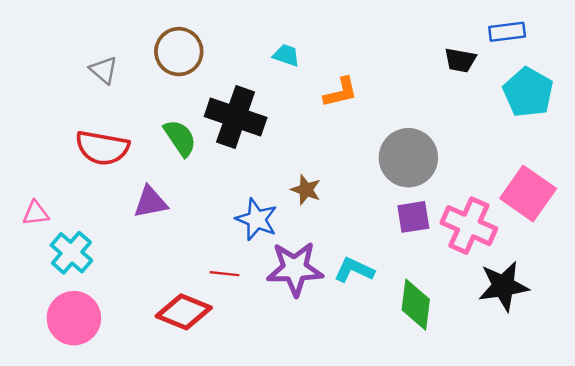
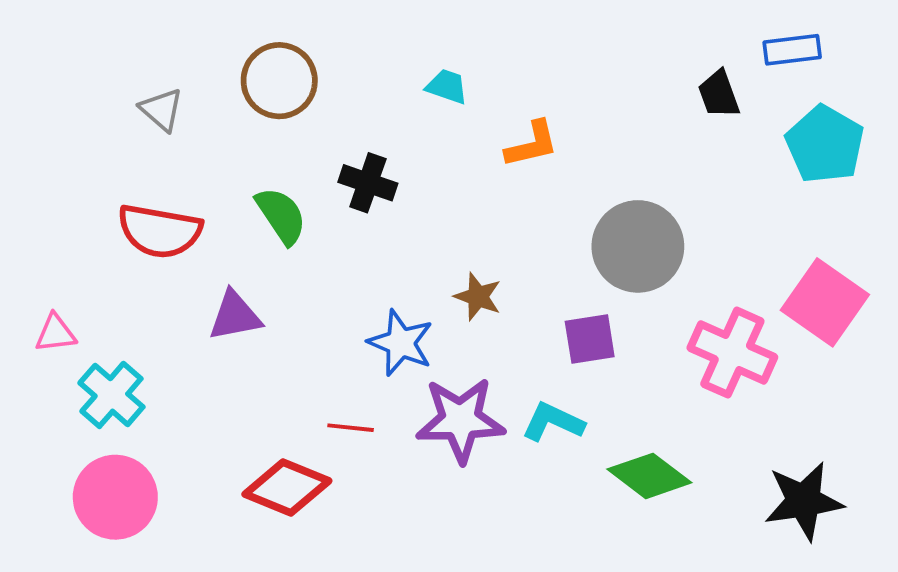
black trapezoid: (460, 60) -> (719, 94), turned 60
black cross: (236, 117) -> (368, 183), size x0.6
purple square: (413, 217) -> (590, 339), moved
black star: (503, 286) -> (804, 501), moved
green diamond: (416, 305) -> (649, 476), turned -60

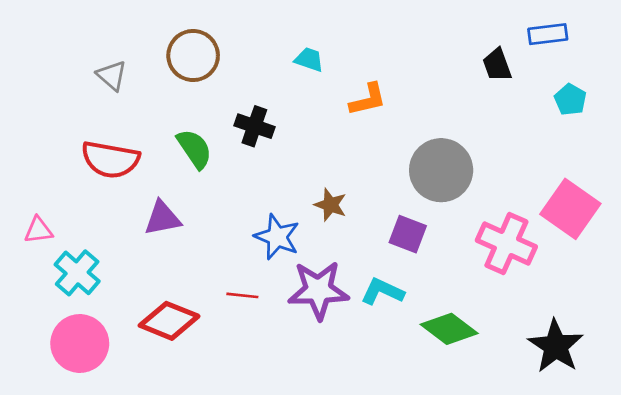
cyan pentagon: (825, 144) -> (570, 100), size x0.6
purple square: (590, 339) -> (408, 234), turned 30
red diamond: (287, 488) -> (169, 321), moved
black star: (804, 501) -> (556, 346), turned -30

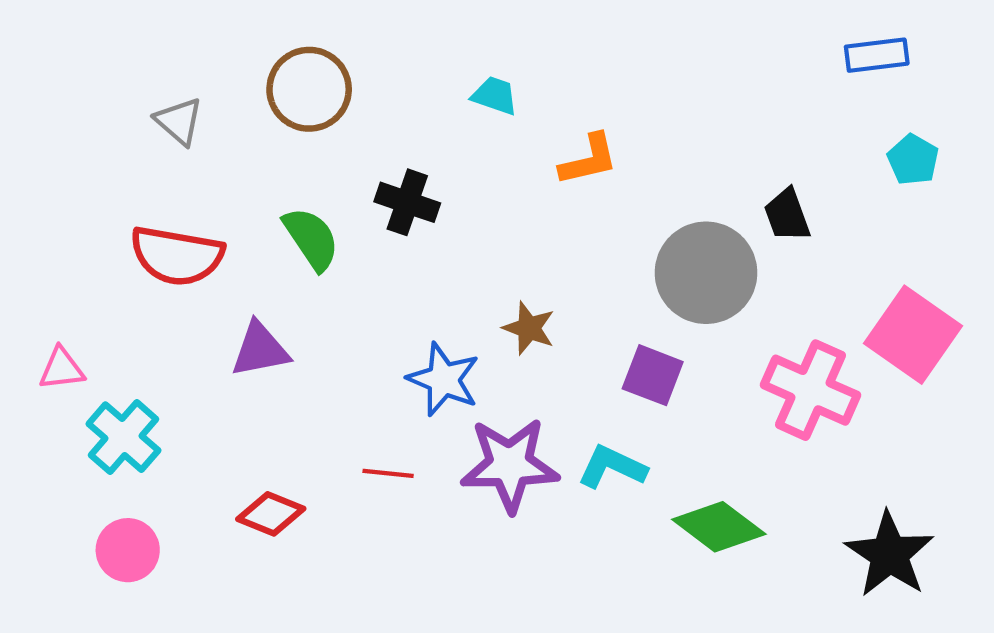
black trapezoid: (497, 65) -> (787, 215), moved
red diamond: (169, 321) -> (271, 514), size x0.7
pink circle: (80, 343) -> (128, 550), size x0.7

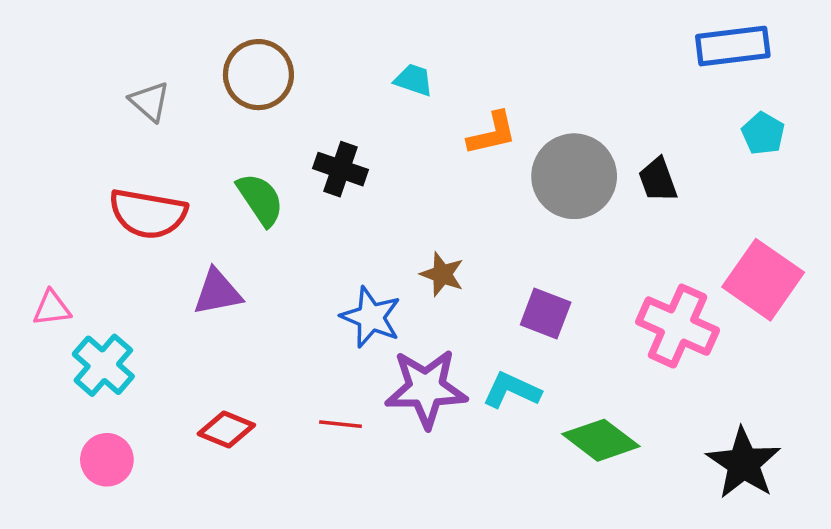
blue rectangle: (877, 55) -> (733, 46), size x1.4
gray circle: (706, 273) -> (574, 176), moved
red line: (388, 473) -> (340, 424), moved

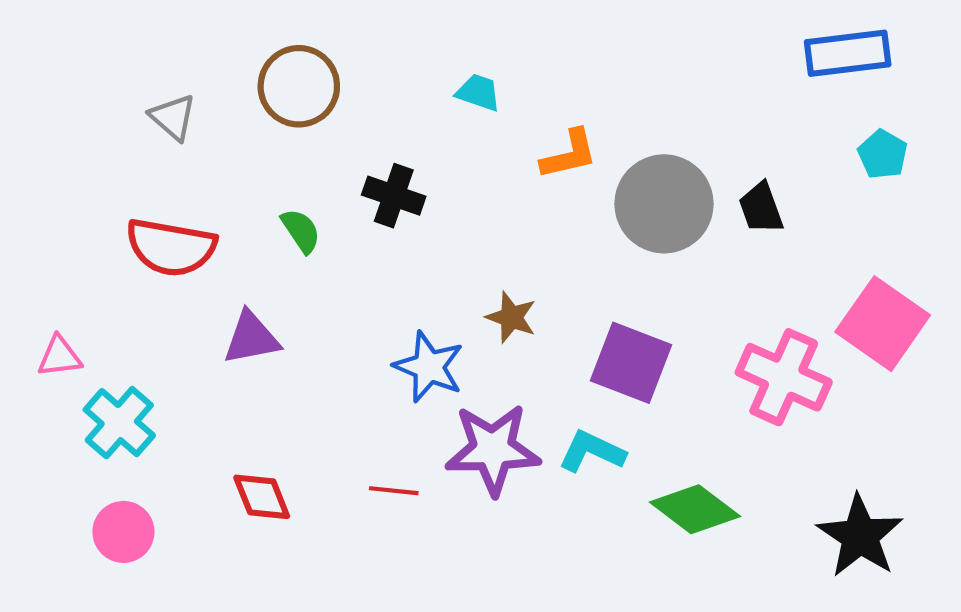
green semicircle: (260, 199) -> (301, 231), size x0.7
purple square: (546, 314) -> (631, 363), size x1.4
red diamond: (226, 429) -> (262, 497), turned 46

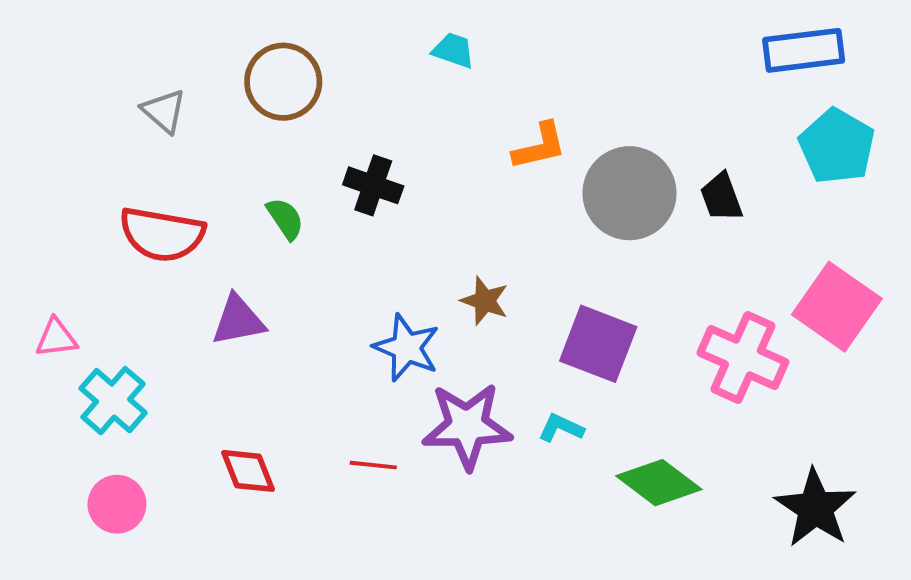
cyan trapezoid: (478, 92) -> (453, 50), moved
cyan pentagon: (883, 154) -> (837, 146), size x1.6
cyan L-shape: (592, 451) -> (561, 428), size x0.7

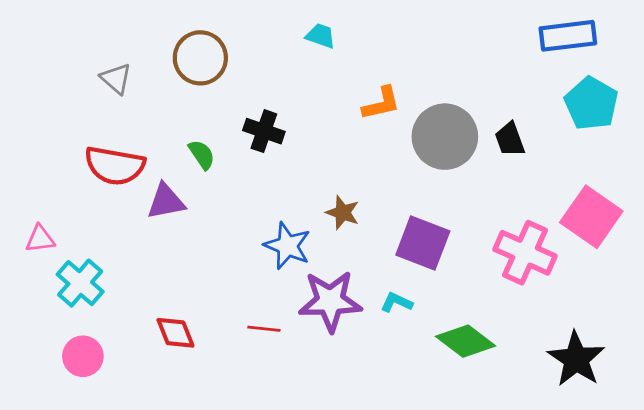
purple triangle: (238, 320) -> (166, 202), moved

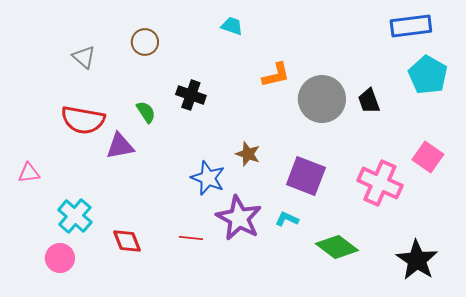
brown circle: (200, 58) -> (145, 42), size x0.7
pink square: (591, 217) -> (428, 157), size x0.7
cyan cross: (80, 283) -> (75, 216), moved
purple star: (330, 301) -> (239, 218), turned 30

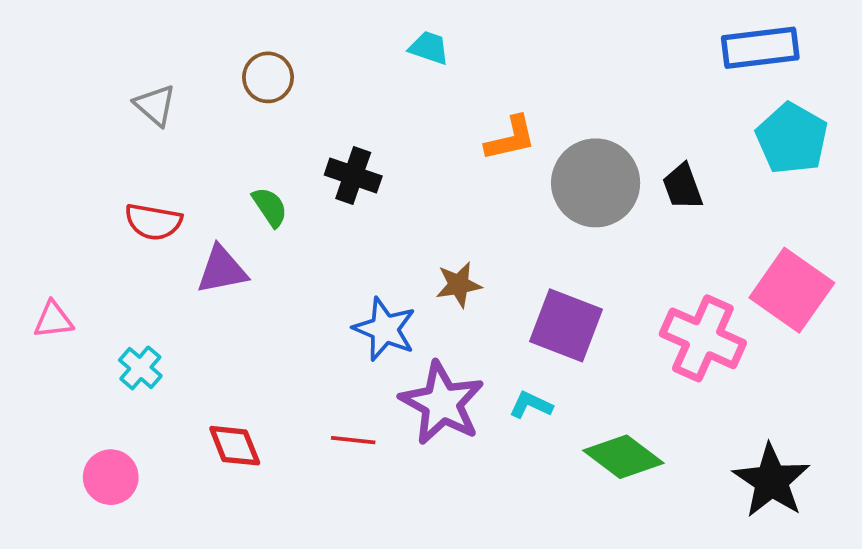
red semicircle: (83, 120) -> (153, 222), size x0.7
brown star: (248, 154) -> (459, 285), turned -30
pink square: (428, 157) -> (792, 290), size x1.4
cyan cross: (75, 216) -> (140, 368), moved, size x0.7

